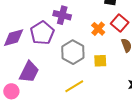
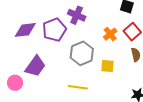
yellow line: (74, 86) -> (78, 87), turned 30

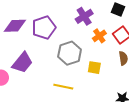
purple cross: (77, 15) -> (84, 16), moved, turned 30

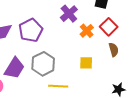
gray hexagon: (70, 53) -> (43, 64), moved

